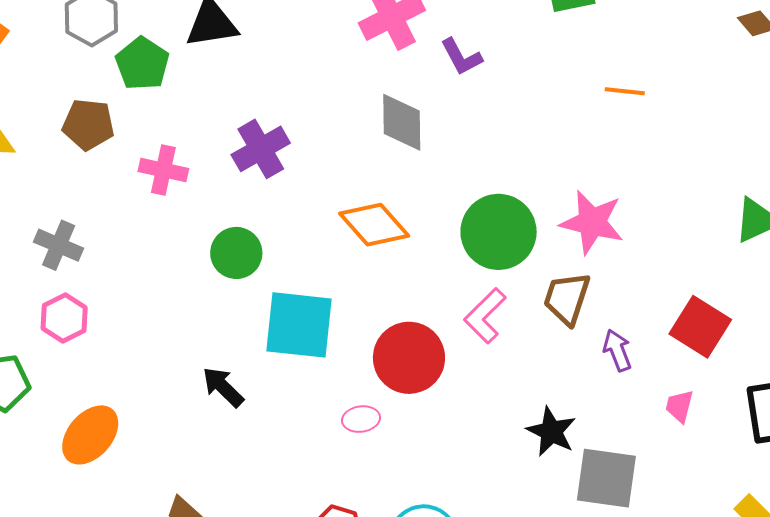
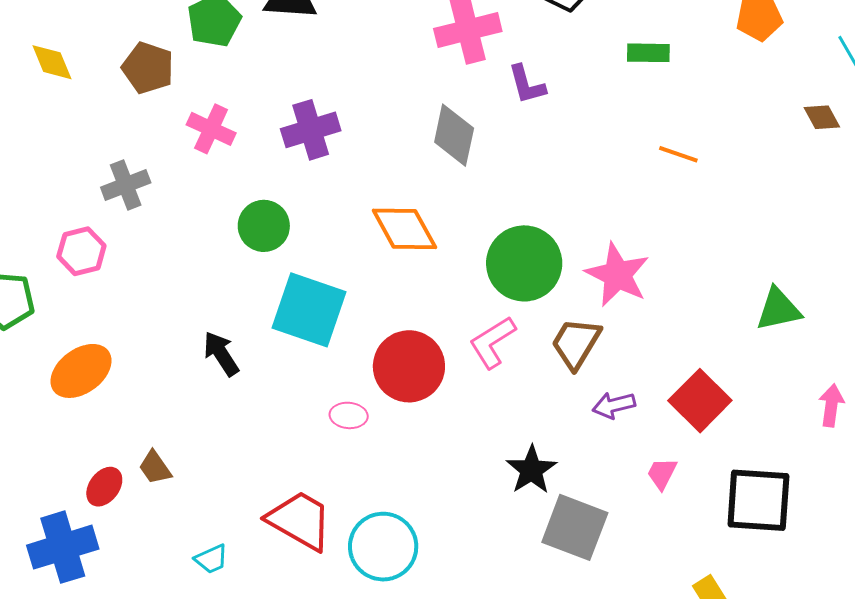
gray cross: (59, 245) -> (126, 185), moved, turned 33
purple arrow: (617, 350) -> (614, 405), turned -96

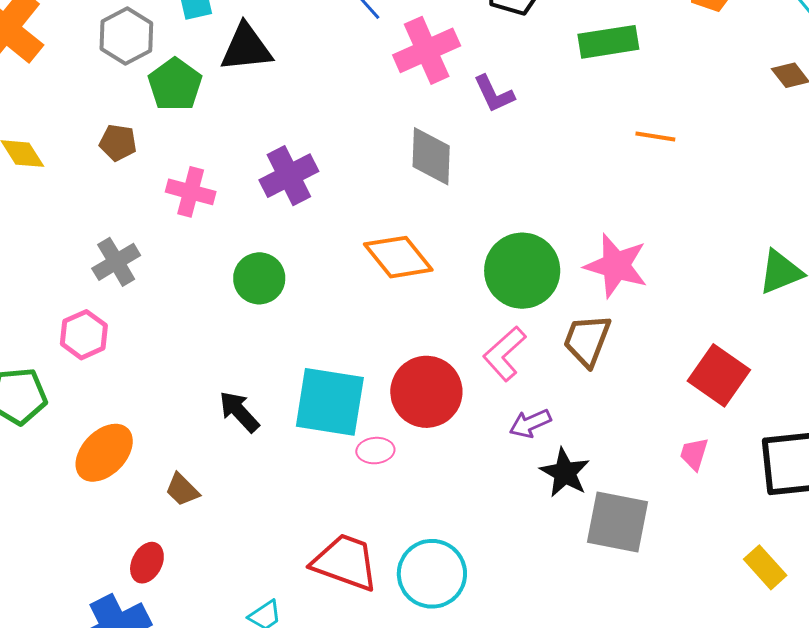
green rectangle: (648, 53) -> (608, 42), size x1.4
brown pentagon: (148, 68) -> (118, 143), size x0.7
cyan square: (309, 310) -> (330, 402), moved
purple arrow: (614, 405) -> (530, 423), moved
brown trapezoid: (155, 468) -> (182, 490), moved

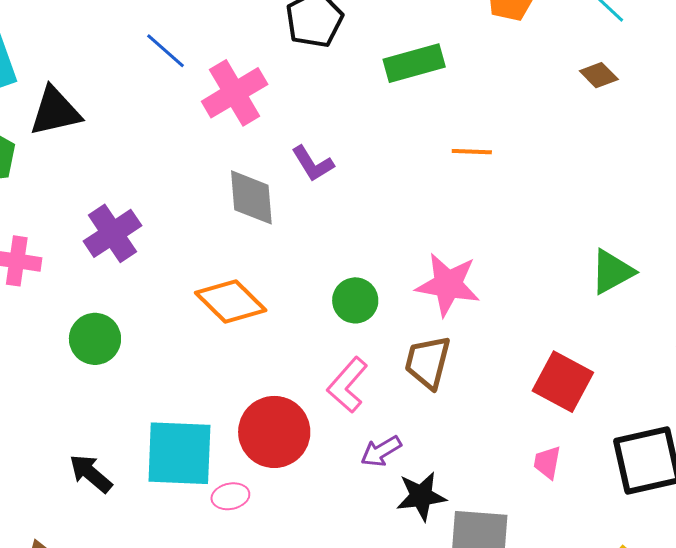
purple L-shape: (494, 94) -> (313, 164), moved
green circle: (522, 271) -> (355, 300), size x0.6
black star: (565, 473) -> (421, 496), turned -30

